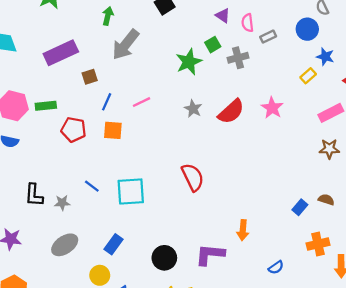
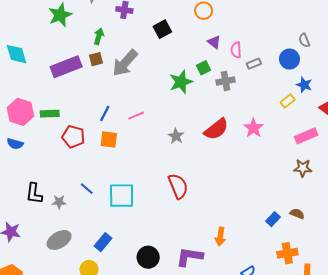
green arrow: (108, 16) -> (99, 36), moved
brown square: (90, 77) -> (96, 59), moved
gray star: (193, 109) -> (176, 136), moved

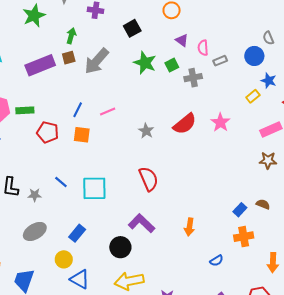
green star: (181, 82) -> (145, 63), moved, turned -30
orange cross: (287, 253) -> (244, 237), moved
purple L-shape: (189, 257) -> (141, 223), moved, turned 36

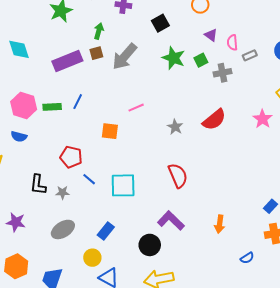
blue line: (78, 110) -> (78, 102), moved
pink star: (220, 122) -> (263, 119), moved
red pentagon: (48, 132) -> (71, 157), moved

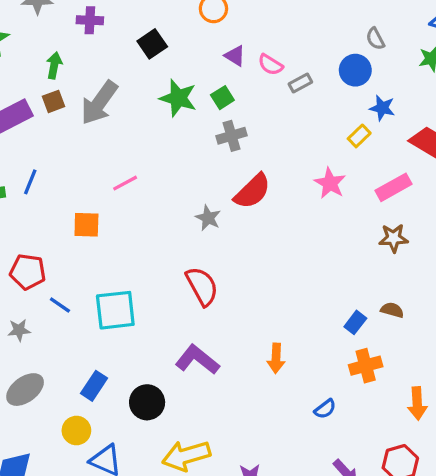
pink semicircle: (232, 42) -> (270, 65), turned -49
gray cross: (223, 73) -> (231, 136), moved
gray star: (175, 127) -> (208, 218), moved
black circle: (150, 245) -> (147, 402), moved

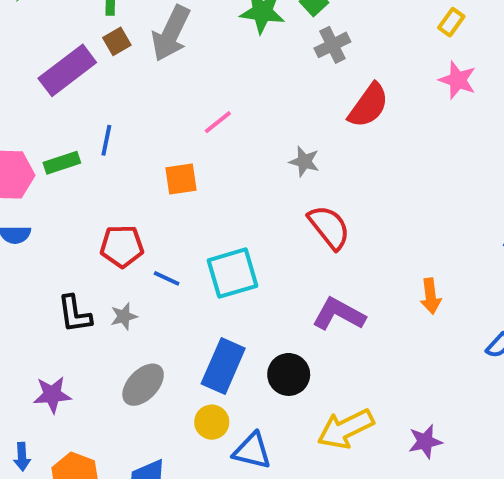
yellow rectangle: (359, 136) -> (451, 22), moved
gray star: (208, 218) -> (304, 161), moved
blue rectangle: (94, 386) -> (223, 366), size x1.5

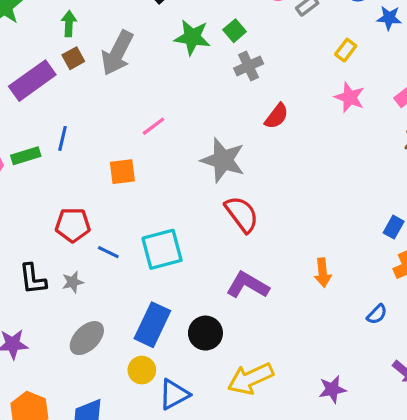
red semicircle: (368, 106) -> (277, 116), size x0.7
gray star: (304, 161) -> (223, 160), size x1.8
purple star: (425, 442) -> (332, 389), moved
blue triangle: (252, 451) -> (174, 394), turned -44

